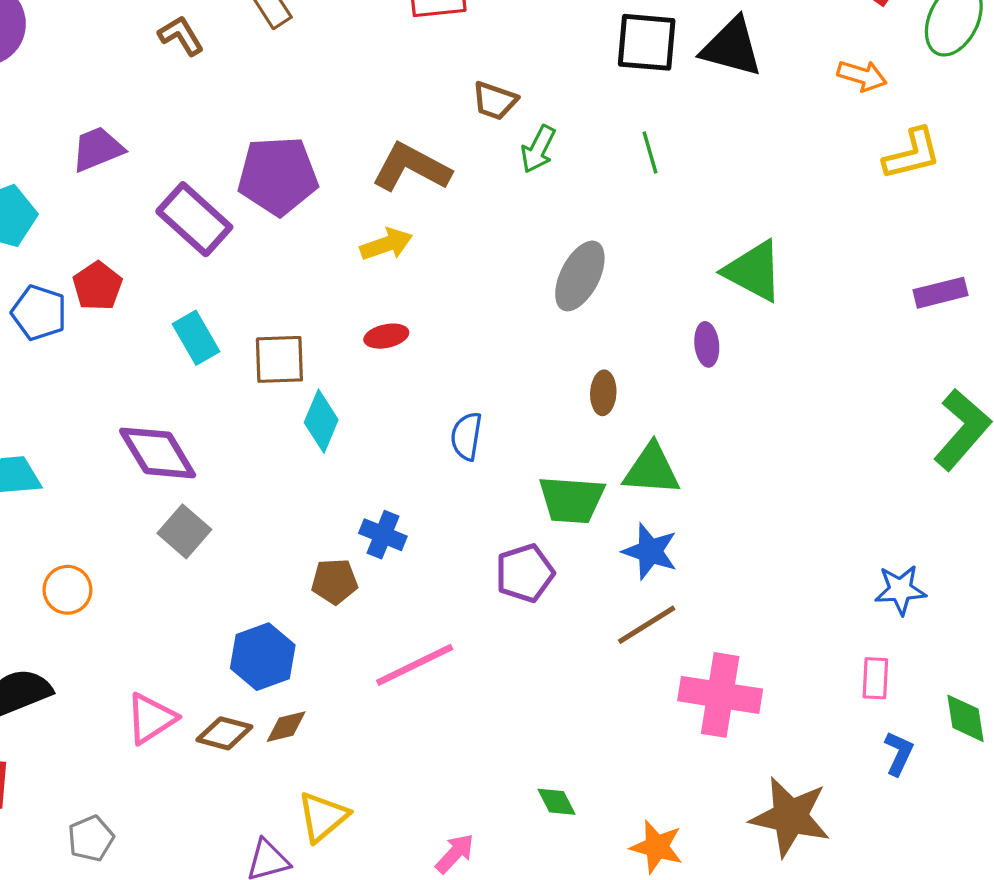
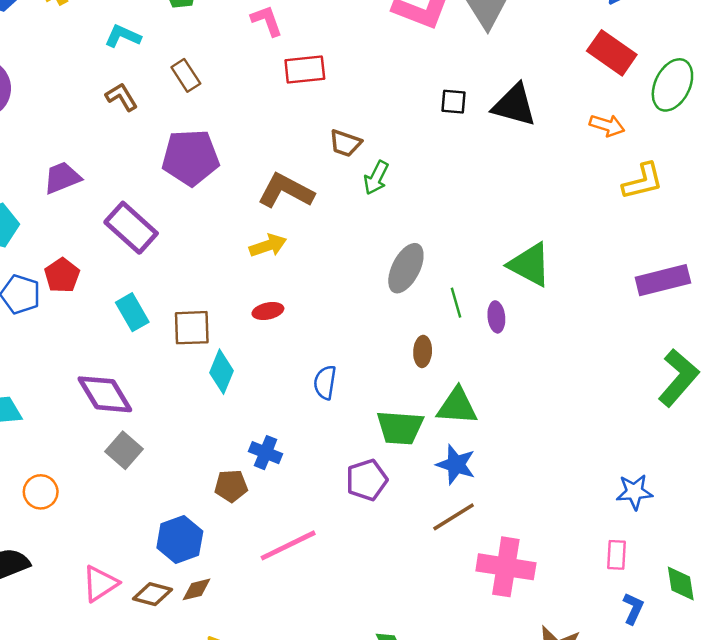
black square: (647, 42) -> (454, 102), size x0.6
green line: (650, 152) -> (456, 303), moved
purple pentagon: (278, 176) -> (191, 158), moved
purple rectangle: (940, 293) -> (663, 280), size x1.4

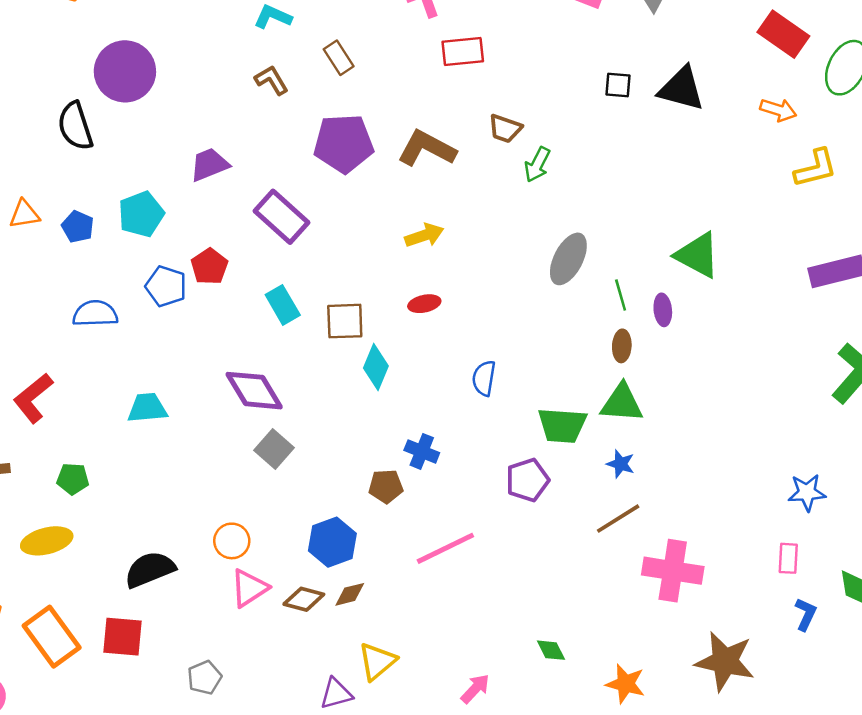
brown L-shape: (286, 191) -> (427, 148), moved
brown ellipse: (423, 351) -> (622, 346), moved
blue star: (456, 465) -> (621, 464), size x0.7
orange circle: (41, 492) -> (232, 541), moved

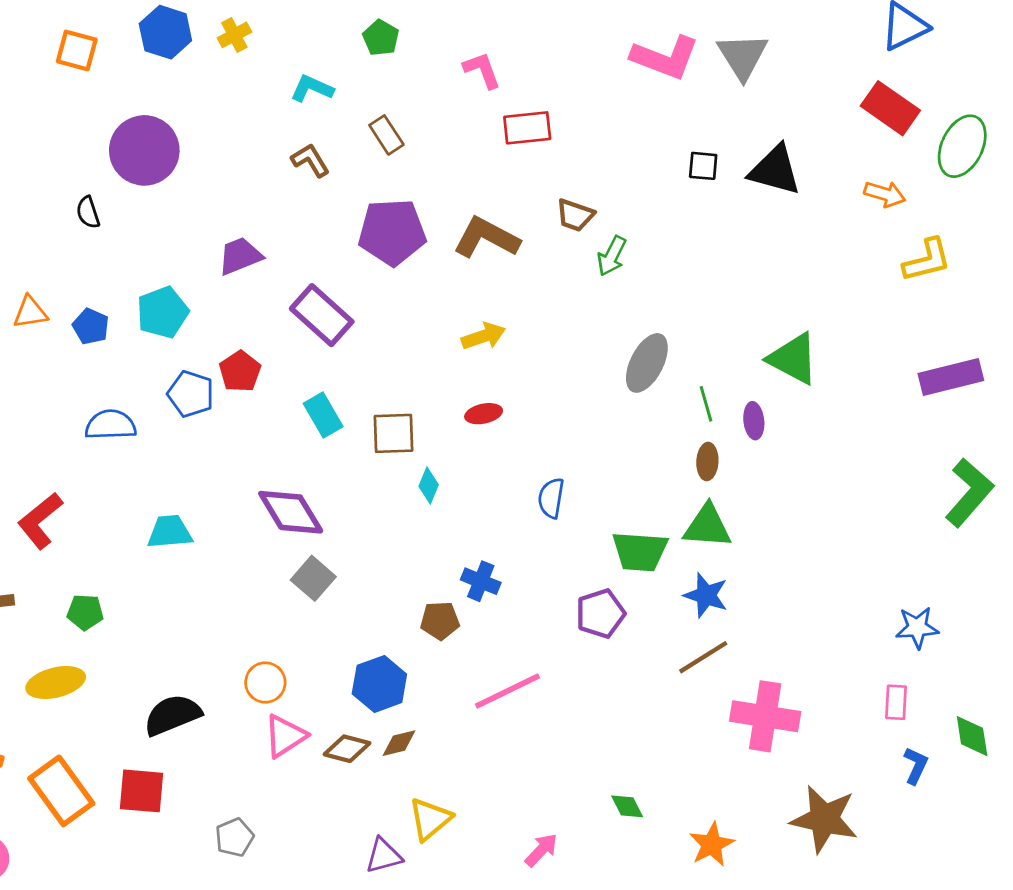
black semicircle: (75, 126) -> (88, 212), size x0.6
cyan diamond: (376, 367) -> (429, 485), size x0.7
blue star: (621, 464) -> (706, 595), size x1.4
orange star: (626, 684) -> (712, 844), turned 30

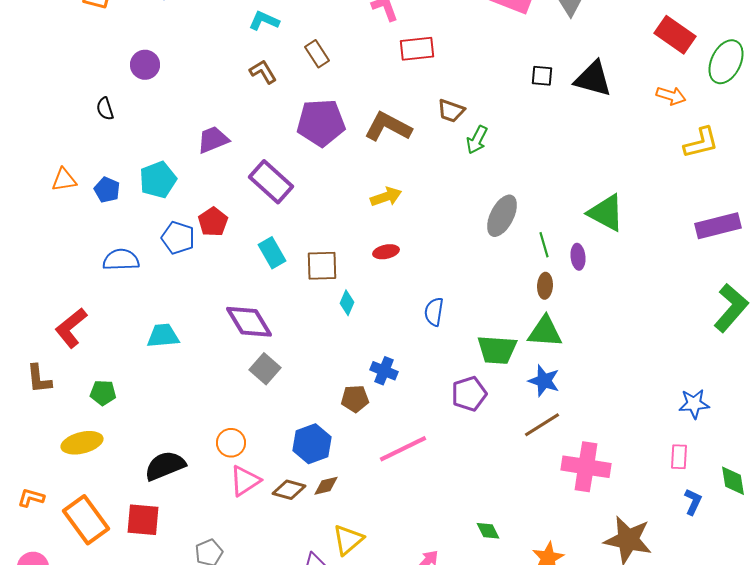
purple circle: (144, 150) -> (145, 65), size x0.6

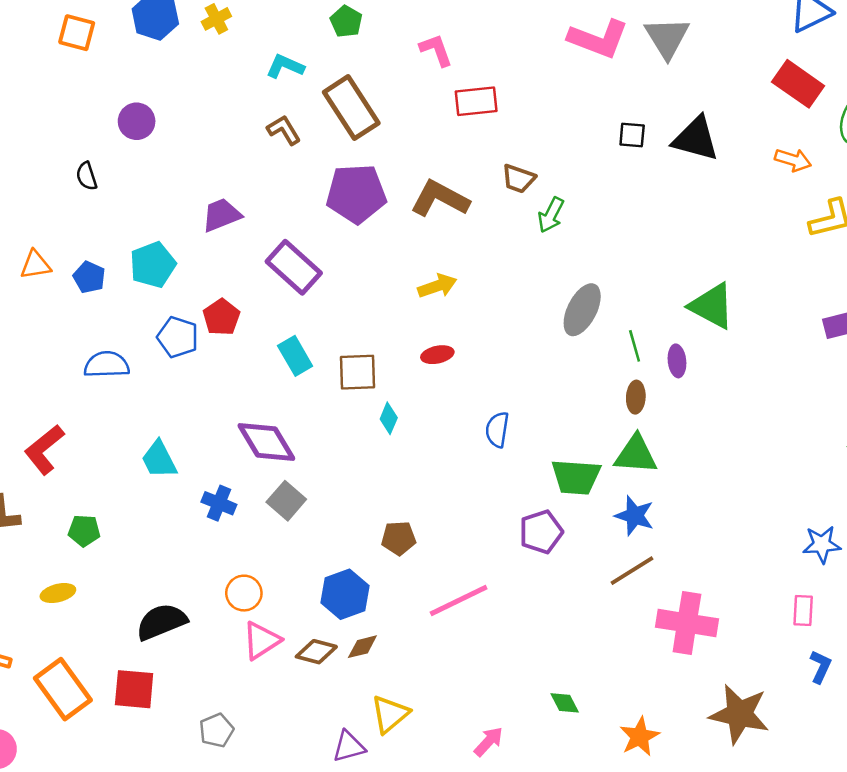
brown rectangle: (317, 54) -> (351, 108), size x1.8
cyan trapezoid: (163, 336) -> (159, 459), turned -112
blue cross: (384, 371) -> (219, 503), moved
yellow ellipse: (82, 443) -> (58, 593), size x0.7

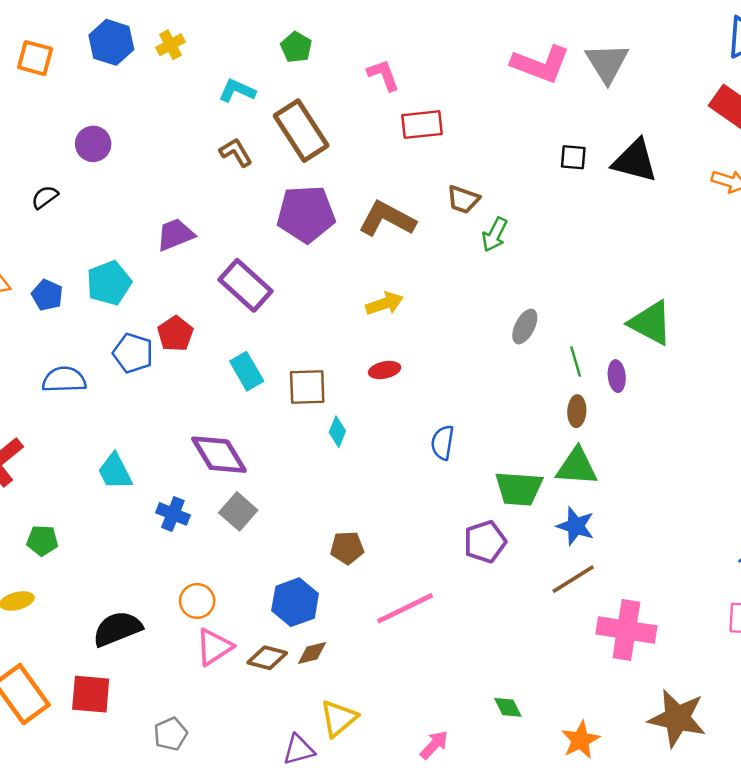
black semicircle: (87, 176) -> (45, 197), turned 72
gray ellipse: (582, 310) -> (525, 326), size x0.7

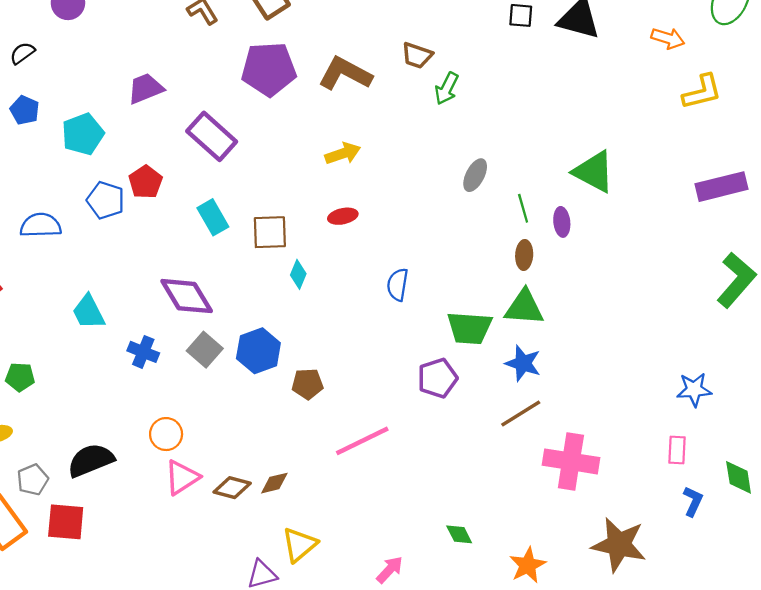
blue pentagon: (47, 295) -> (25, 110), moved
blue hexagon: (295, 602) -> (258, 351), moved
gray pentagon: (171, 734) -> (33, 480), moved

